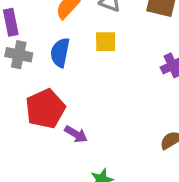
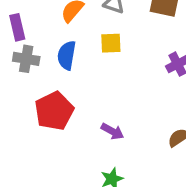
purple arrow: (76, 134) -> (112, 131), moved

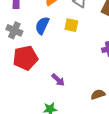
gray cross: (26, 59) -> (14, 30), moved

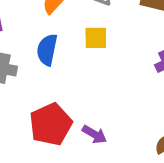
red pentagon: (25, 58) -> (51, 124), moved

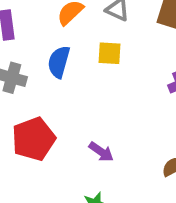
red pentagon: (51, 124) -> (34, 139), moved

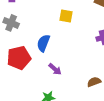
blue semicircle: (59, 62) -> (43, 43), moved

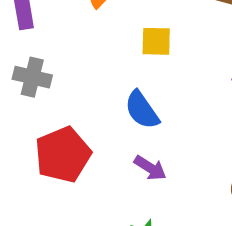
blue semicircle: (43, 43) -> (142, 110), moved, turned -48

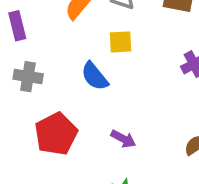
blue semicircle: (142, 110) -> (95, 76), moved

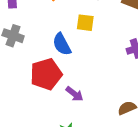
red pentagon: (56, 134) -> (46, 74), moved

